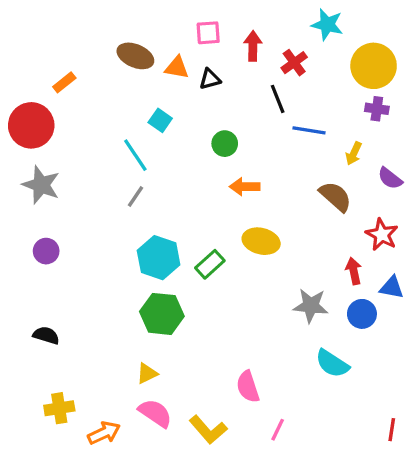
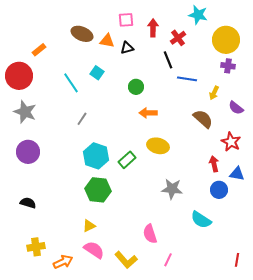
cyan line: (135, 155) -> (71, 83), moved
purple circle: (46, 251) -> (28, 152), size x1.5
gray star: (311, 306) -> (172, 189), moved

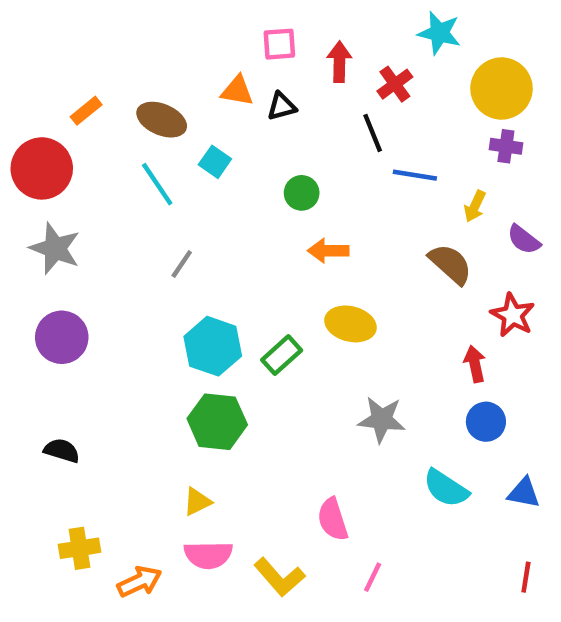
brown ellipse: (82, 34) -> (162, 120), moved
blue triangle: (237, 174) -> (524, 493), moved
pink semicircle: (94, 250) -> (208, 555), turned 145

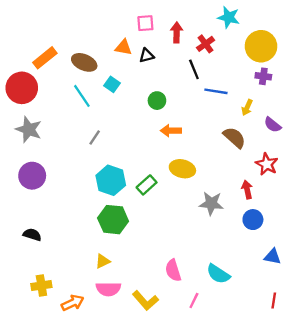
orange rectangle: (86, 111) -> (45, 58), size x1.5
gray star: (382, 419) -> (211, 203), moved
cyan semicircle: (446, 488) -> (218, 274), moved

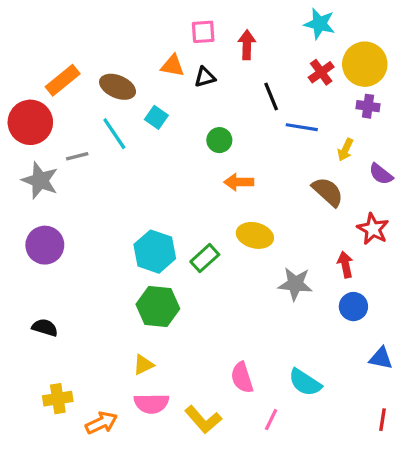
red cross: (206, 44) -> (321, 72), moved
gray line: (95, 138) -> (77, 156), moved, turned 42

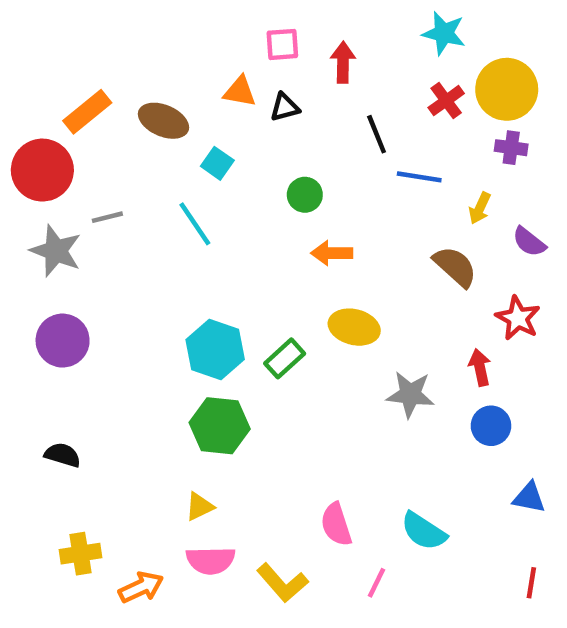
cyan line: (114, 134) -> (195, 224), moved

